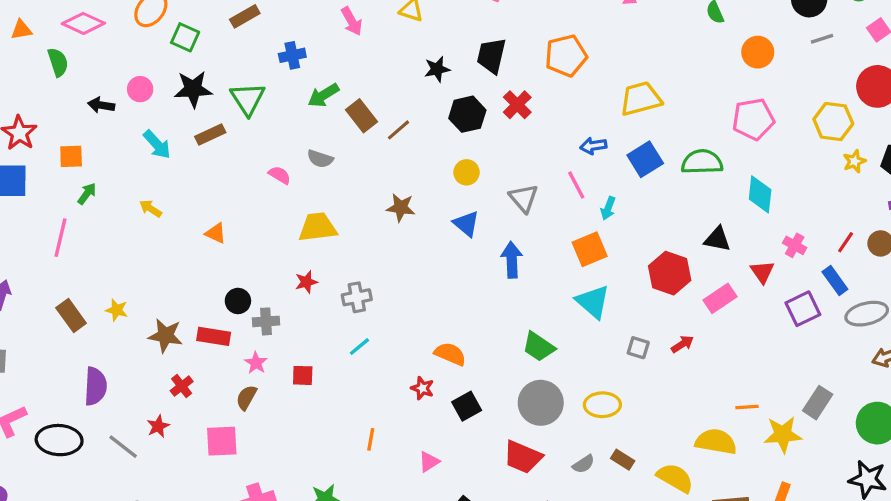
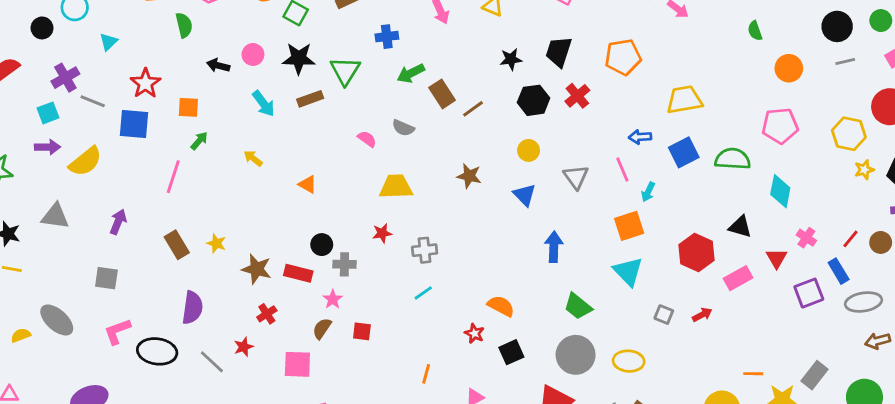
blue arrow: (512, 260) -> (554, 247), moved
red square: (303, 375) -> (362, 331), moved

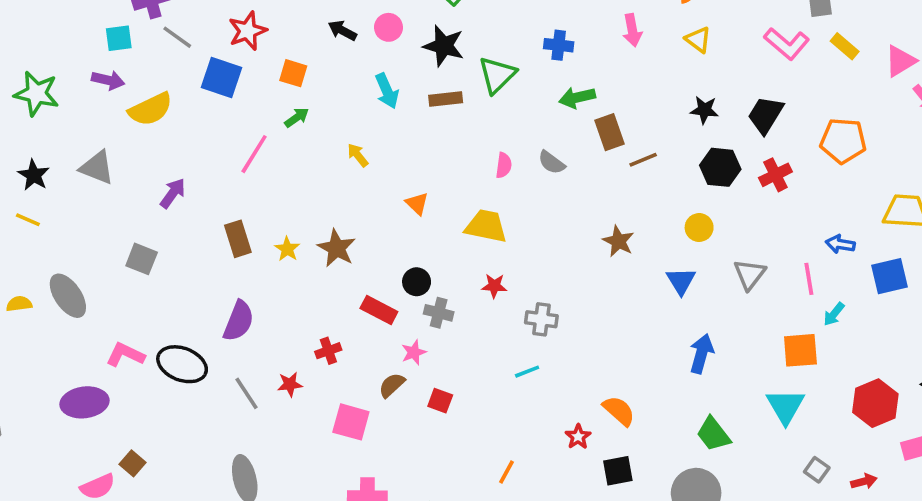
pink semicircle: (367, 139) -> (504, 165), turned 48
yellow trapezoid: (396, 187) -> (486, 226), moved
brown star: (257, 269) -> (337, 248), moved
pink L-shape: (117, 331) -> (125, 355), moved, turned 32

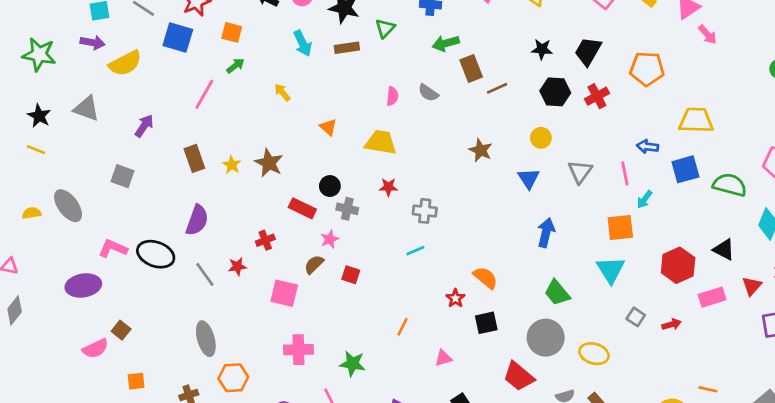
green triangle: (497, 75) -> (385, 28), size x0.7

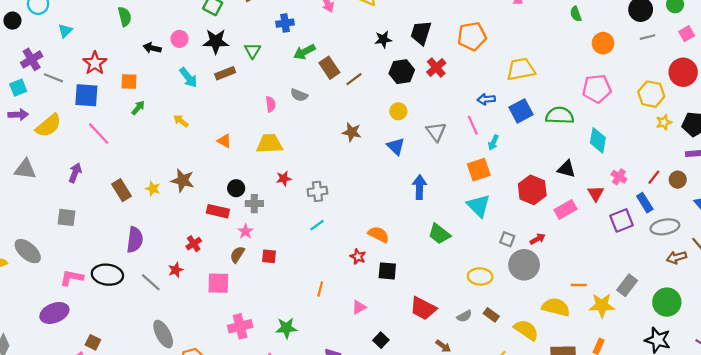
pink line: (204, 94) -> (99, 134), moved, turned -60
black square: (486, 323) -> (387, 271), turned 30
gray circle: (546, 338) -> (524, 265), moved

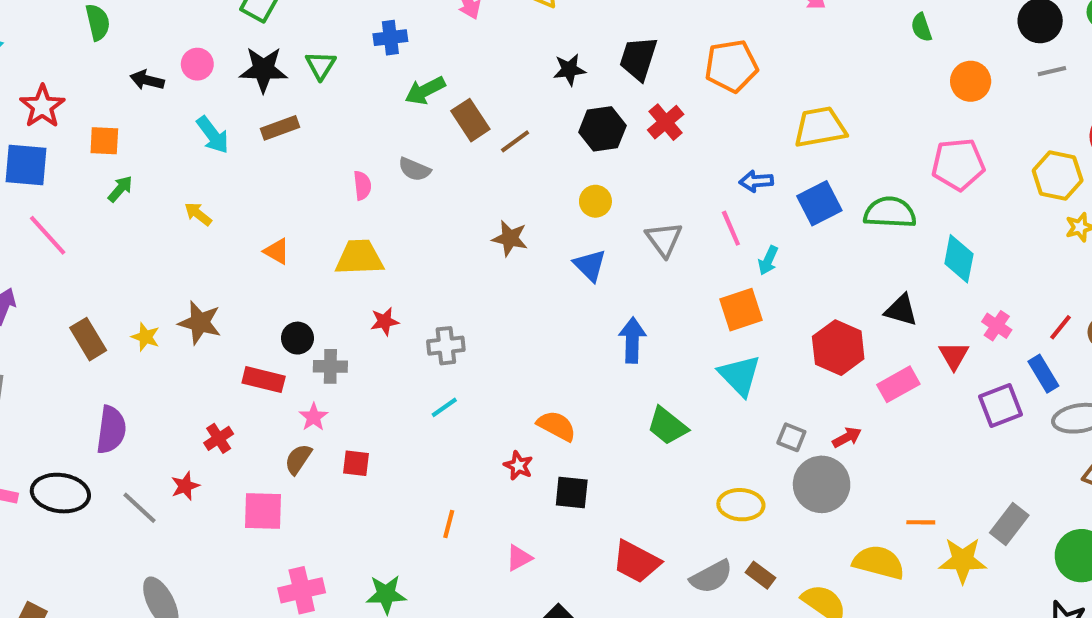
green triangle: (253, 51) -> (321, 65), moved
gray semicircle: (464, 316) -> (711, 577), size x1.5

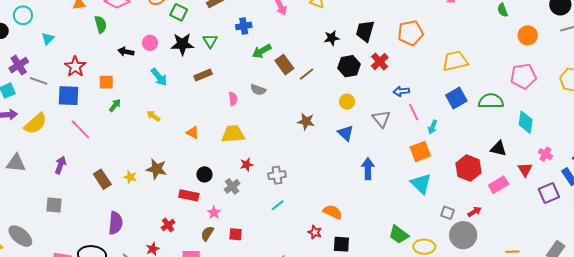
brown rectangle: (280, 128) -> (203, 75), moved
blue arrow: (756, 181) -> (401, 91), moved
gray cross: (330, 366) -> (232, 186), moved, turned -35
green trapezoid: (667, 426) -> (399, 235), moved

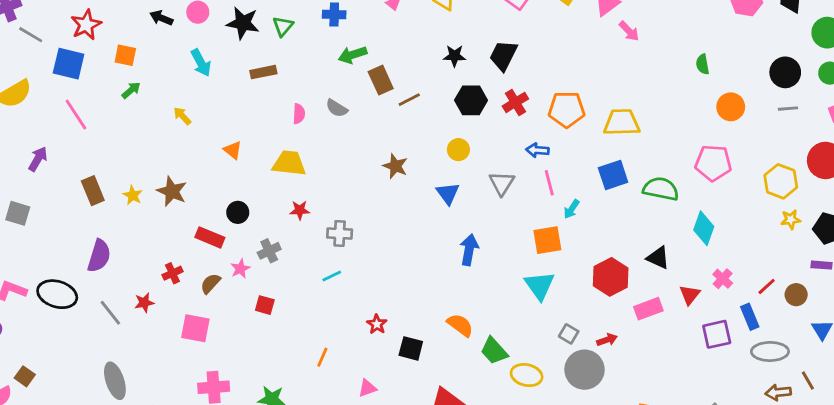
orange pentagon: (411, 33) -> (567, 109), moved
gray cross: (232, 186) -> (269, 251), moved
orange semicircle: (333, 212) -> (460, 325), moved
brown semicircle: (207, 234) -> (210, 283), moved

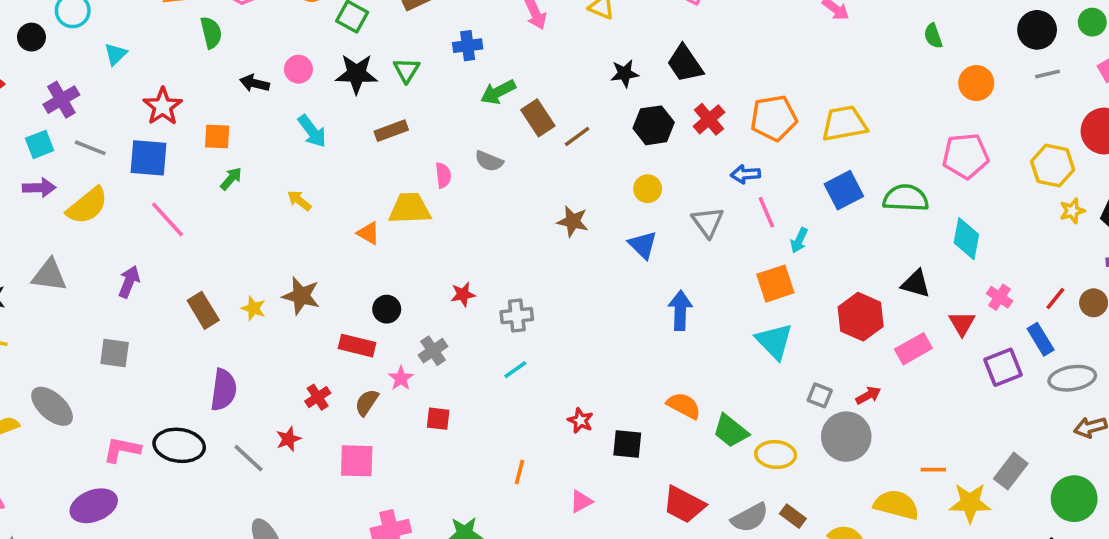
gray line: (31, 35) -> (90, 148), moved
black trapezoid: (503, 55) -> (685, 64), turned -52
yellow trapezoid: (289, 163) -> (410, 208), moved

